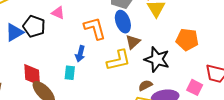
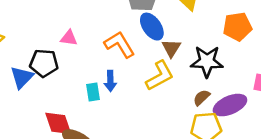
cyan rectangle: (70, 73) -> (93, 92), moved

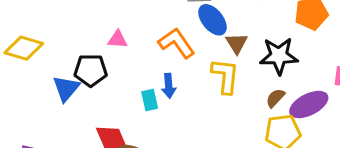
yellow L-shape: (160, 76) -> (225, 76), turned -52

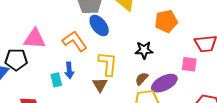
pink triangle: (118, 39) -> (35, 39), size x1.6
brown triangle: (237, 43) -> (100, 85), moved
black star: (279, 56) -> (144, 50), size x0.7

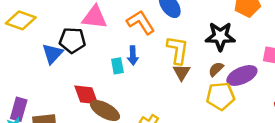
black star: (144, 50) -> (220, 36), size x1.4
brown triangle: (100, 85) -> (182, 72), moved

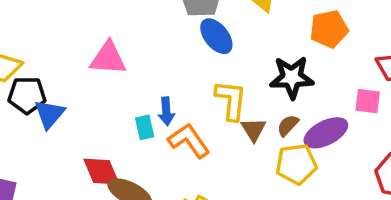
orange L-shape: (141, 22) -> (189, 141), moved
black pentagon: (72, 40) -> (27, 95), moved
brown triangle: (182, 72) -> (254, 130), moved

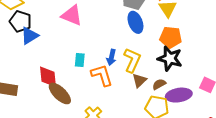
orange pentagon: (329, 29) -> (171, 37), moved
blue arrow: (166, 111) -> (111, 57), moved

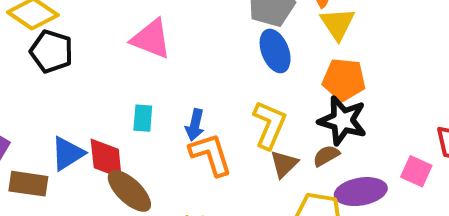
blue triangle: (30, 36) -> (68, 153), moved
blue arrow: (111, 57) -> (195, 125), moved
cyan rectangle: (80, 60) -> (143, 118), moved
brown semicircle: (159, 84) -> (326, 156), moved

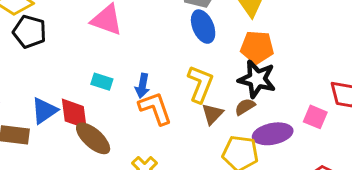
cyan rectangle: (143, 118) -> (102, 82), turned -75

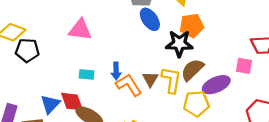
black star: (257, 79) -> (179, 44), moved
yellow L-shape: (200, 84) -> (171, 80), moved
brown semicircle: (245, 107) -> (192, 70), size x1.6
brown triangle: (212, 114) -> (150, 79), moved

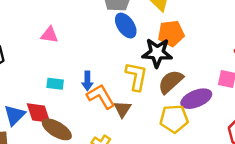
pink triangle: (80, 30) -> (49, 35), size x0.7
brown triangle: (150, 79) -> (122, 109), moved
yellow L-shape: (171, 80) -> (136, 76), moved

